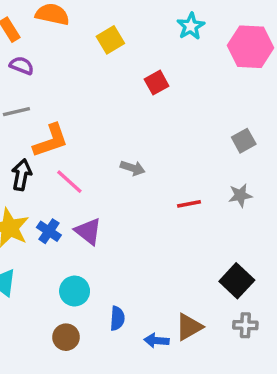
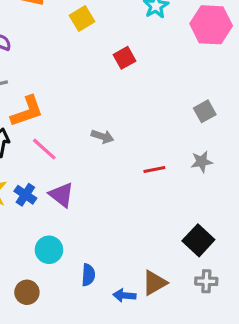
brown circle: (66, 337) -> (27, 292), moved

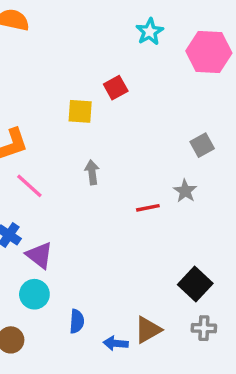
yellow square: (82, 18) -> (80, 111), moved, turned 35
gray arrow: (102, 136) -> (92, 172), turned -115
gray star: (202, 162) -> (185, 191), moved, turned -30
purple triangle: (62, 195) -> (40, 255), moved

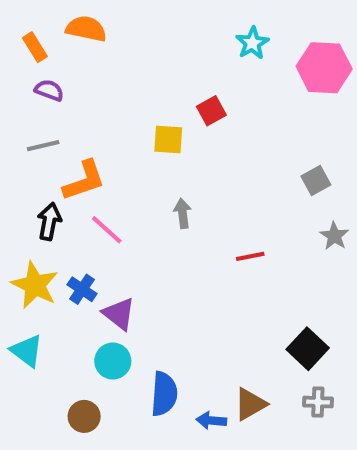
gray star: (185, 191) -> (334, 236), moved
blue semicircle: (77, 321) -> (164, 394), size x1.5

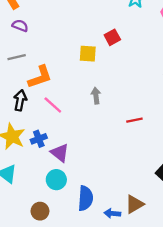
blue cross: (82, 289) -> (39, 139), turned 35

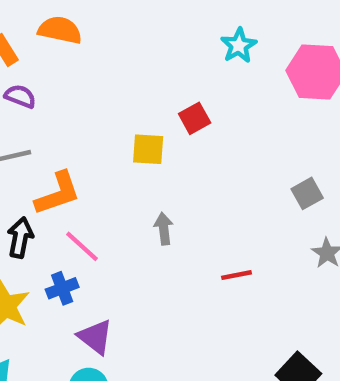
blue cross: (39, 139) -> (62, 288), moved

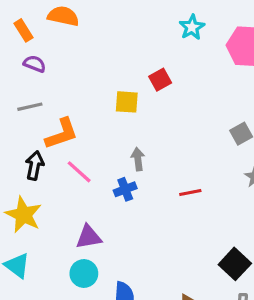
blue cross: (62, 288) -> (125, 189), moved
purple triangle: (95, 337) -> (89, 237), turned -48

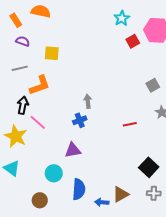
red square: (160, 80) -> (133, 41), moved
yellow square: (127, 102) -> (52, 53), moved
pink line: (79, 172) -> (38, 122), moved
red line: (190, 192) -> (130, 124), moved
purple triangle: (89, 237) -> (73, 150), moved

